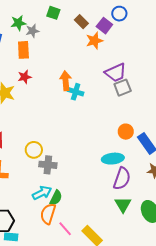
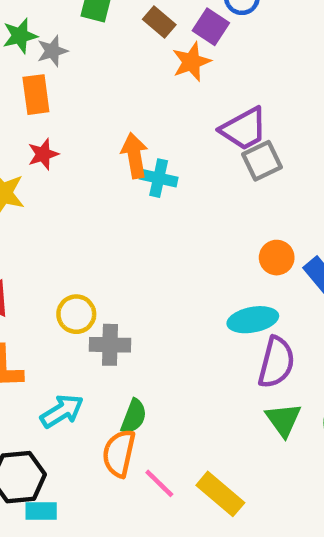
cyan arrow: (42, 193) -> (62, 411), moved

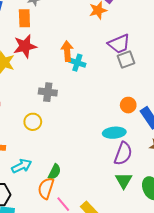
red star: (43, 154) -> (25, 46), size x1.6
gray cross: (110, 345) -> (48, 92), moved

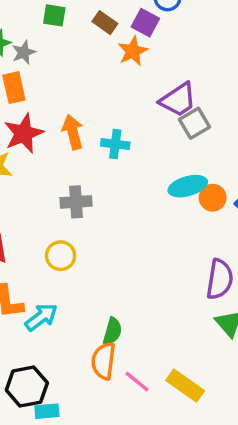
orange arrow: (67, 51) -> (73, 132), moved
cyan ellipse: (114, 133) -> (188, 186), moved
cyan arrow: (22, 166) -> (41, 317), moved

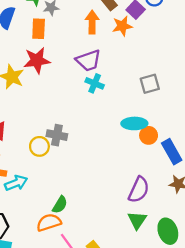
purple trapezoid: (178, 100) -> (89, 60), moved
orange arrow: (73, 132) -> (92, 22), moved
gray cross: (76, 202) -> (57, 135), moved
orange semicircle: (103, 361) -> (49, 222), turned 50

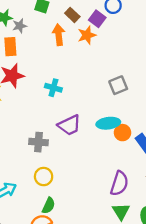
purple trapezoid: (89, 60) -> (69, 125), moved
cyan cross: (95, 83) -> (53, 88), moved
yellow circle: (39, 146) -> (44, 177), moved

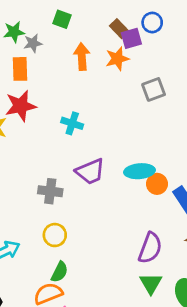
brown rectangle: (72, 15) -> (119, 29), moved
purple square: (97, 19) -> (131, 38), turned 35
gray square: (118, 85) -> (154, 89), moved

